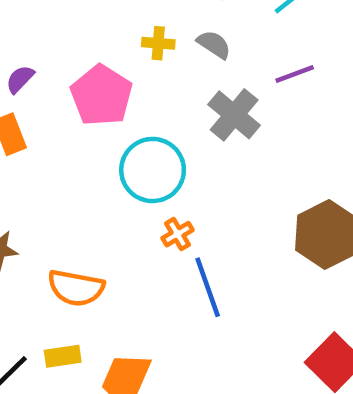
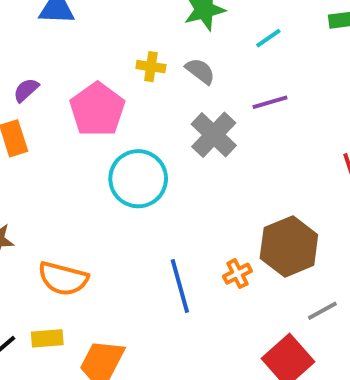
orange cross: (178, 234) -> (237, 274), moved

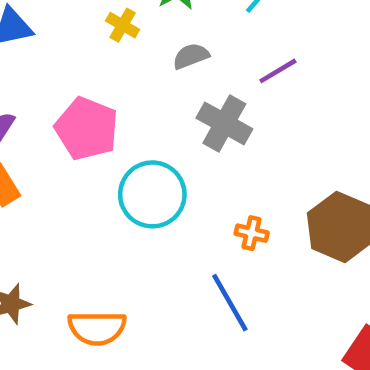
yellow cross: (151, 67) -> (123, 25), moved, turned 36
gray semicircle: (200, 71) -> (191, 56), turned -44
orange cross: (237, 274) -> (252, 233), moved, turned -36

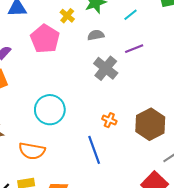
pink pentagon: (87, 129) -> (45, 39), moved
cyan circle: (152, 194) -> (50, 110), moved

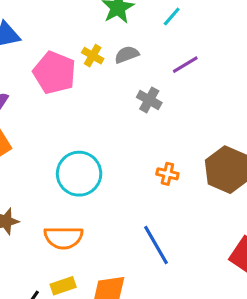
yellow cross: (67, 16) -> (93, 56), moved
gray cross: (106, 68) -> (149, 100), size x0.7
blue line: (94, 150) -> (156, 245), moved

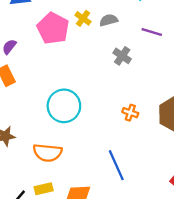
purple line: (185, 65) -> (152, 32), turned 42

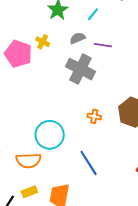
gray semicircle: (109, 20) -> (78, 38), moved
gray cross: (122, 56) -> (80, 69), size x1.8
cyan circle: (64, 106) -> (50, 135), moved

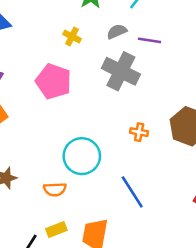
pink pentagon: (18, 54) -> (54, 81), moved
orange semicircle: (28, 161) -> (55, 189), size x0.7

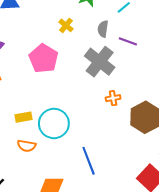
gray semicircle: (117, 32) -> (103, 29), turned -70
orange cross: (139, 132) -> (113, 98), moved, turned -32
yellow rectangle: (56, 229) -> (23, 117), moved

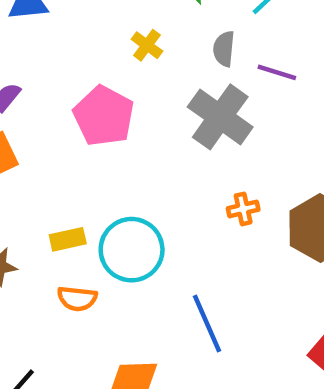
orange cross: (113, 98) -> (243, 209), moved

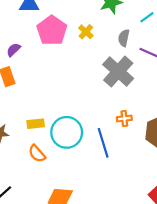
pink pentagon: (104, 116) -> (52, 31), moved
orange semicircle: (77, 299) -> (37, 154), turned 36
blue line: (207, 324) -> (103, 143), moved

